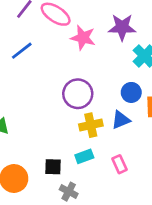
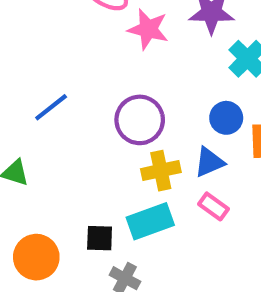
blue line: (22, 51) -> (51, 107), moved
cyan rectangle: (84, 156) -> (150, 221), size x1.5
pink rectangle: (119, 164) -> (214, 206), moved, turned -30

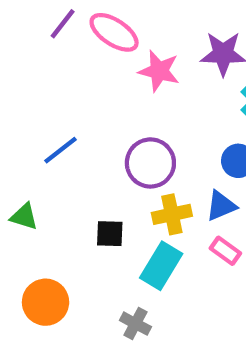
cyan rectangle: (150, 221) -> (161, 266), turned -39
black square: (100, 238) -> (110, 234), moved

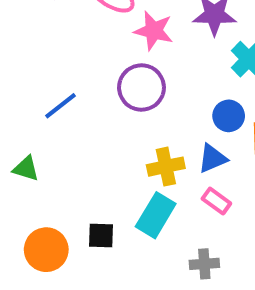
purple circle: (150, 163) -> (141, 87), moved
black square: (110, 234) -> (101, 235), moved
gray cross: (135, 324) -> (204, 264), moved, turned -32

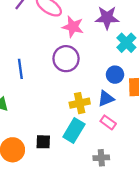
blue line: (60, 106) -> (20, 69), turned -60

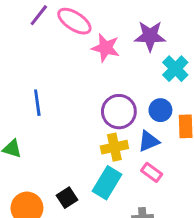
purple circle: (66, 59) -> (119, 112), moved
black square: (43, 142) -> (67, 198), turned -35

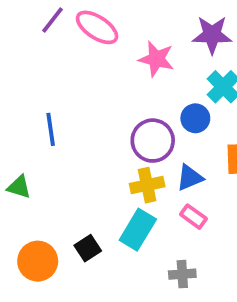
purple star: (150, 36) -> (212, 35), moved
pink star: (106, 48) -> (156, 59), moved
blue circle: (160, 110) -> (195, 118), moved

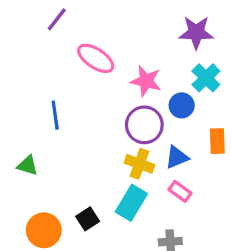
pink ellipse: (97, 27) -> (96, 58), moved
pink star: (156, 59) -> (146, 81), moved
yellow cross: (147, 185) -> (139, 164), turned 32

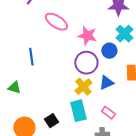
yellow cross: (139, 164) -> (83, 87), turned 30
pink rectangle: (180, 191) -> (108, 113), moved
cyan rectangle: (131, 203) -> (78, 111), turned -45

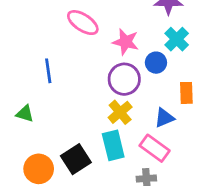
blue triangle: (106, 83) -> (164, 118), moved
pink rectangle: (108, 113) -> (155, 148), size x1.5
black square: (51, 121) -> (76, 159), size x1.5

